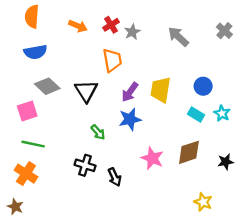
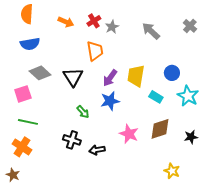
cyan star: (222, 113) -> (188, 96), size x1.5
cyan rectangle: (196, 115) -> (156, 97), moved
black arrow: (115, 177) -> (97, 150), turned 105

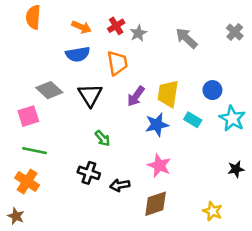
blue semicircle: (30, 44) -> (78, 54), moved
blue star: (110, 101) -> (157, 125), moved
brown diamond: (160, 129) -> (156, 204), moved

